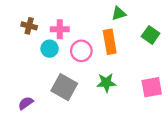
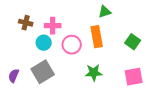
green square: (151, 35) -> (133, 42), moved
gray square: (64, 87) -> (43, 72), moved, turned 30
purple semicircle: (26, 103) -> (14, 76), moved, turned -32

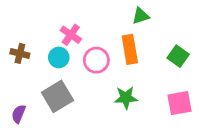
brown cross: (26, 23) -> (20, 53), moved
pink cross: (53, 26) -> (71, 35), turned 35
purple semicircle: (14, 76) -> (19, 114), moved

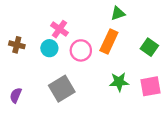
orange rectangle: (130, 49) -> (109, 41), turned 35
gray square: (57, 96) -> (62, 89), moved
green star: (126, 98) -> (119, 82), moved

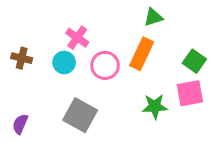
pink square: (150, 86) -> (190, 93), moved
gray square: (62, 89) -> (80, 115), turned -30

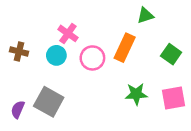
green triangle: (153, 17) -> (145, 15), moved
pink square: (190, 93) -> (174, 98), moved
gray square: (80, 115) -> (49, 102), moved

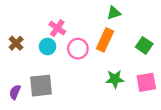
green triangle: (145, 15) -> (114, 13), moved
brown cross: (19, 52) -> (16, 43), turned 32
gray square: (49, 102) -> (41, 86), turned -35

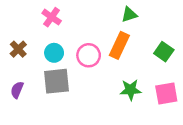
pink cross: (57, 28) -> (52, 17), moved
gray square: (41, 86) -> (57, 81), moved
purple semicircle: (15, 92) -> (17, 90), moved

